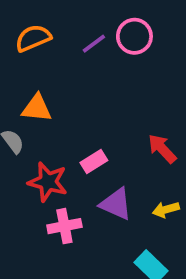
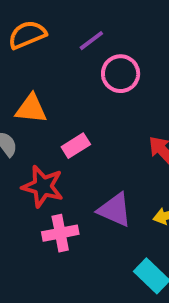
pink circle: (134, 36) -> (121, 74), moved
pink rectangle: (94, 162) -> (76, 146), moved

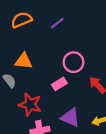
pink circle: (121, 74) -> (74, 62), moved
pink rectangle: (76, 146) -> (59, 84), moved

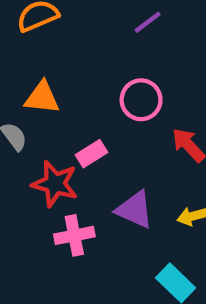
purple line: (57, 23) -> (148, 22), moved
pink rectangle: (59, 84) -> (92, 154), moved

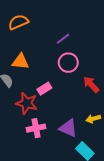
purple line: (148, 22) -> (63, 39), moved
purple triangle: (135, 210) -> (68, 128), moved

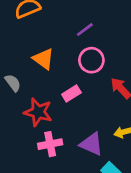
orange triangle: (20, 62) -> (43, 59), moved, turned 30
pink rectangle: (44, 89) -> (71, 93), moved

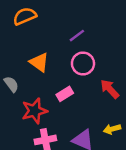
red star: (38, 112) -> (34, 111), turned -30

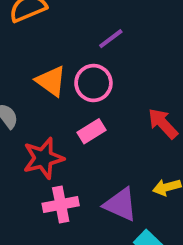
pink circle: (83, 63) -> (93, 83), moved

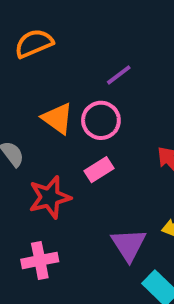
pink cross: (61, 204) -> (40, 260), moved
purple triangle: (120, 204) -> (129, 245), turned 33

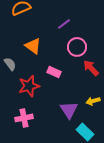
pink circle: (101, 120) -> (77, 47), moved
pink rectangle: (99, 170) -> (54, 72), turned 56

